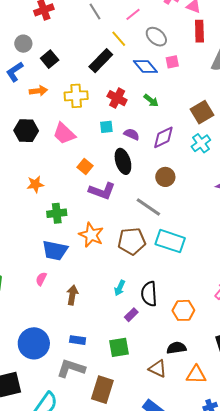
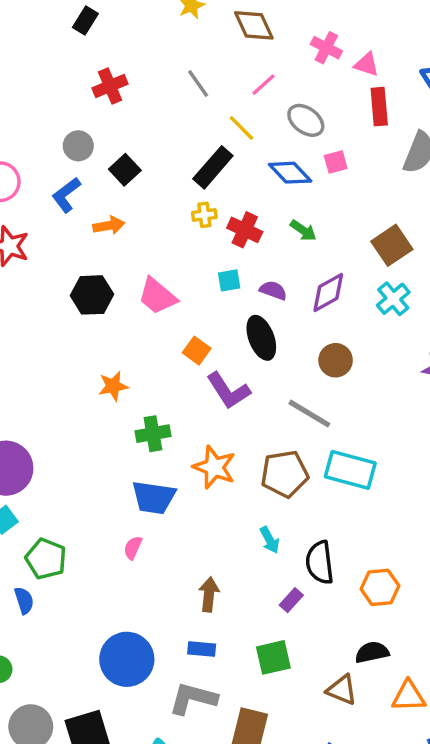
yellow cross: (76, 96) -> (204, 215), moved, size x0.6
purple L-shape: (102, 191) -> (228, 391), turned 40
cyan arrow: (120, 288) -> (270, 540), moved, turned -49
brown arrow: (72, 295) -> (209, 594), moved

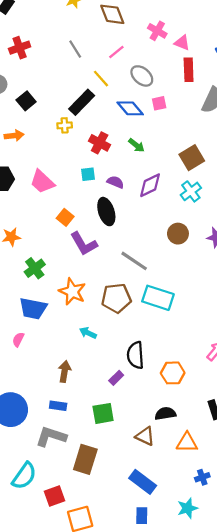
yellow cross: (204, 215) -> (65, 125), moved
brown circle: (336, 360) -> (178, 234), moved
green cross: (153, 434) -> (35, 268), turned -30
cyan arrow: (270, 540) -> (88, 333), moved, turned 140

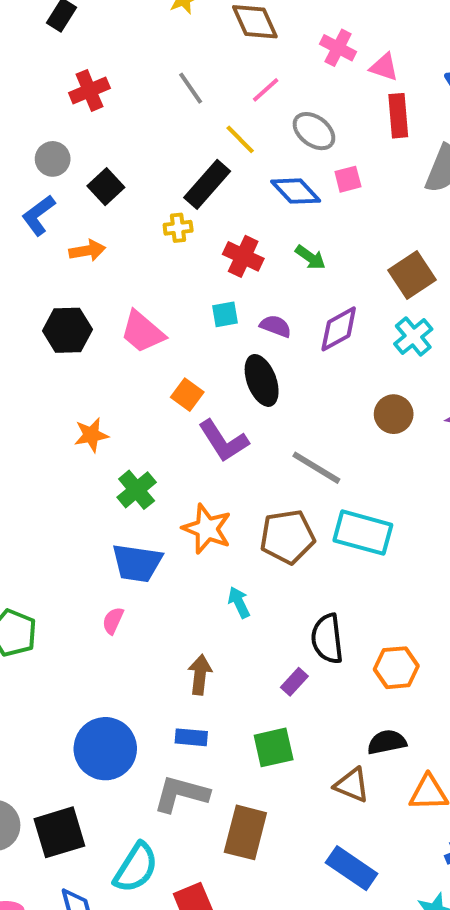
cyan arrow: (88, 333) -> (239, 602), turned 42

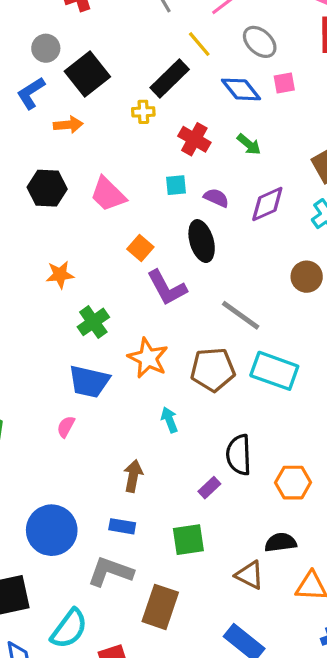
black square: (106, 187) -> (87, 74), size x1.5

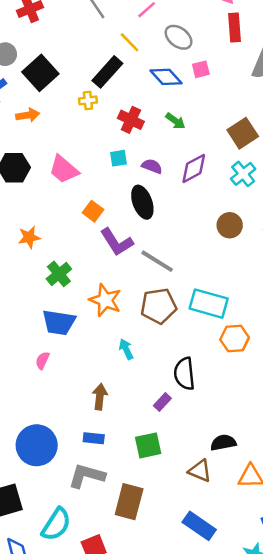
gray line: (241, 315) -> (157, 261), moved
orange hexagon: (293, 483) -> (235, 339), moved

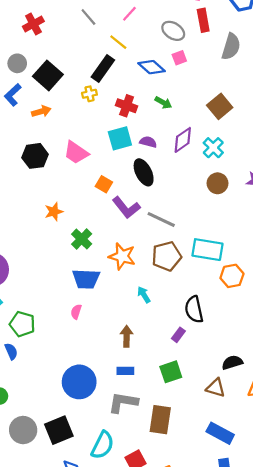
gray ellipse: (179, 37) -> (173, 31), moved
cyan square: (118, 158) -> (120, 138), size x1.6
cyan cross: (243, 174) -> (213, 148), moved

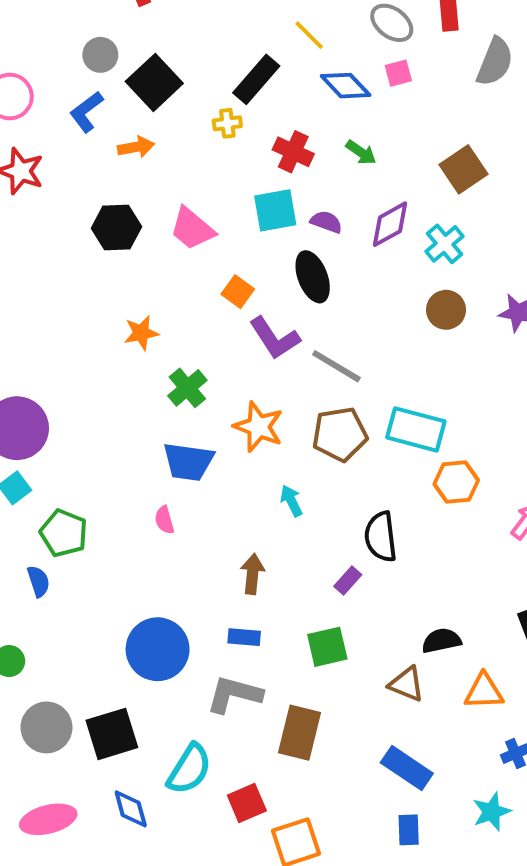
yellow line: (118, 42) -> (309, 35), moved
pink semicircle: (76, 312) -> (164, 520), turned -40

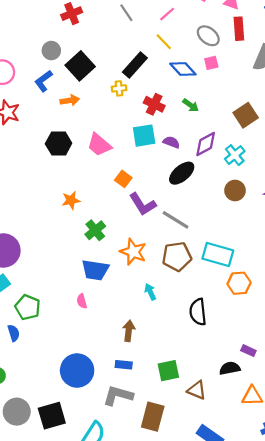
black ellipse: (313, 277) -> (182, 173), moved, turned 70
purple rectangle: (348, 580) -> (248, 351), moved, turned 72
brown triangle: (407, 684) -> (197, 390), moved

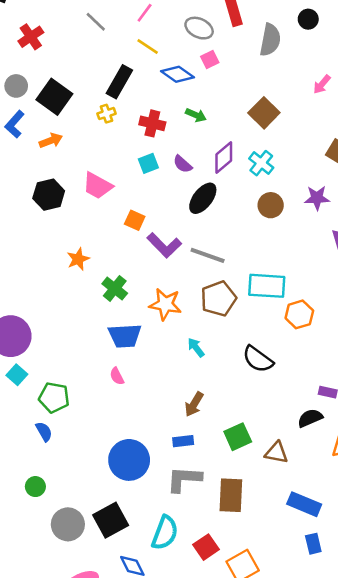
cyan square: (144, 136) -> (148, 163), size x0.7
purple semicircle: (171, 142) -> (183, 164), turned -147
black semicircle: (198, 312) -> (258, 359), turned -35
brown arrow: (129, 331) -> (194, 404), moved, turned -144

